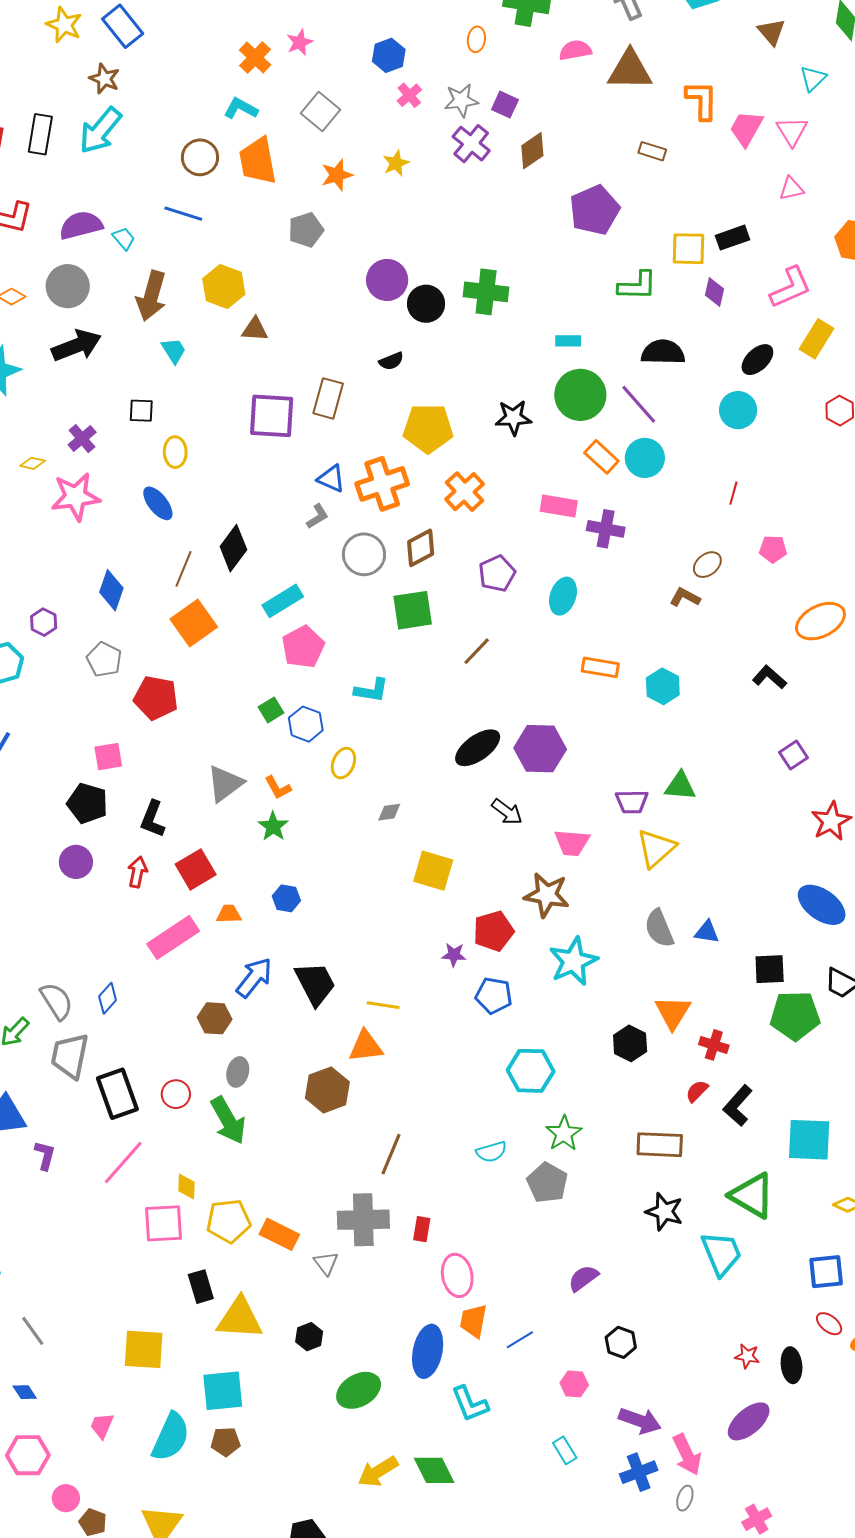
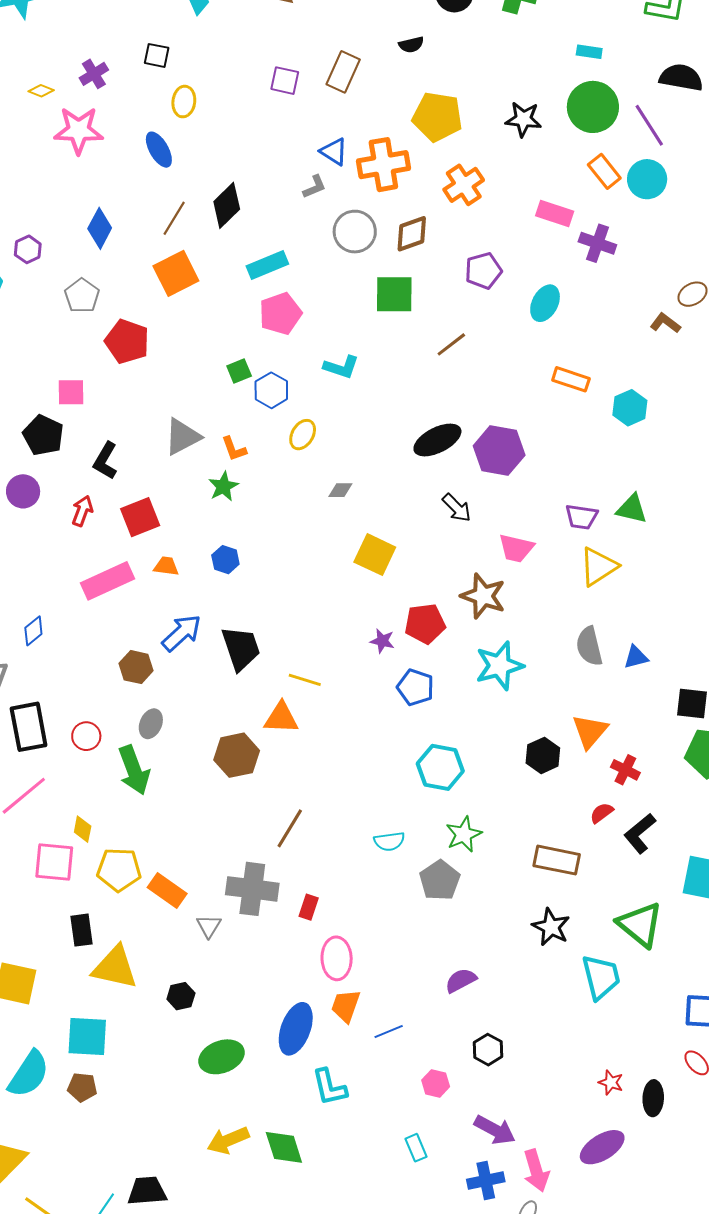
purple square: (272, 416) -> (285, 81), size x0.6
blue triangle: (707, 932) -> (636, 657), turned -32

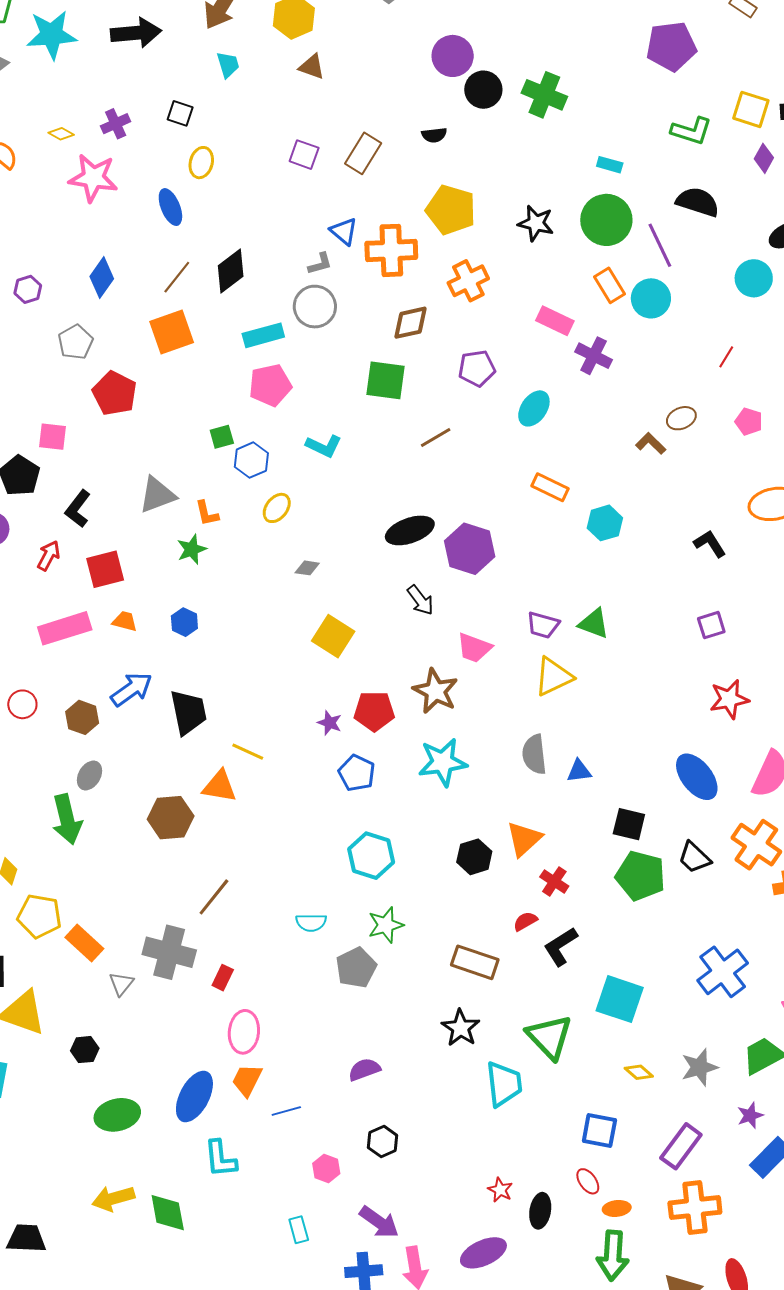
gray circle: (355, 232) -> (315, 307), moved
red circle: (86, 736) -> (22, 704), moved

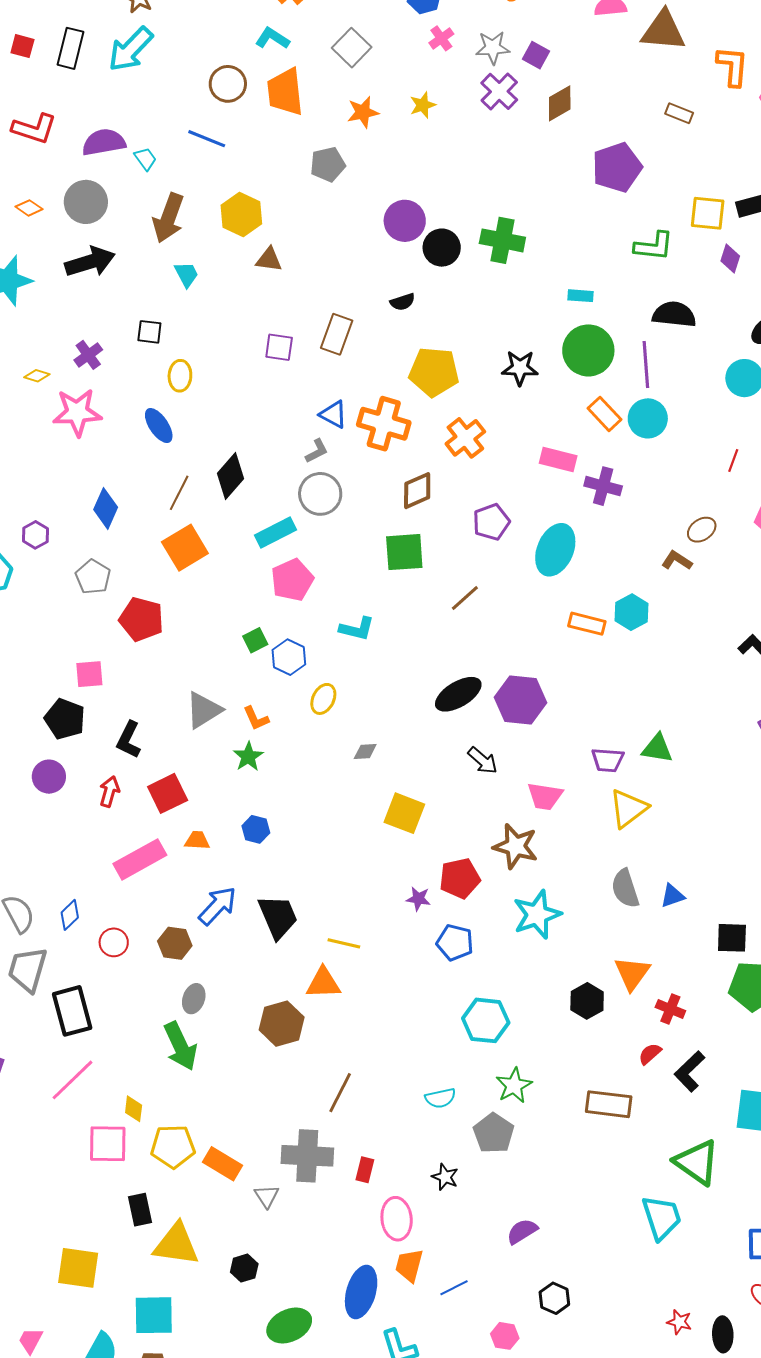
purple line: (660, 245) -> (646, 364), turned 33
orange cross: (391, 250) -> (384, 424), turned 30
cyan ellipse: (534, 408) -> (555, 550), size x1.4
cyan hexagon: (605, 523) -> (632, 612), moved
black star: (461, 1028) -> (445, 1177), moved, size x0.7

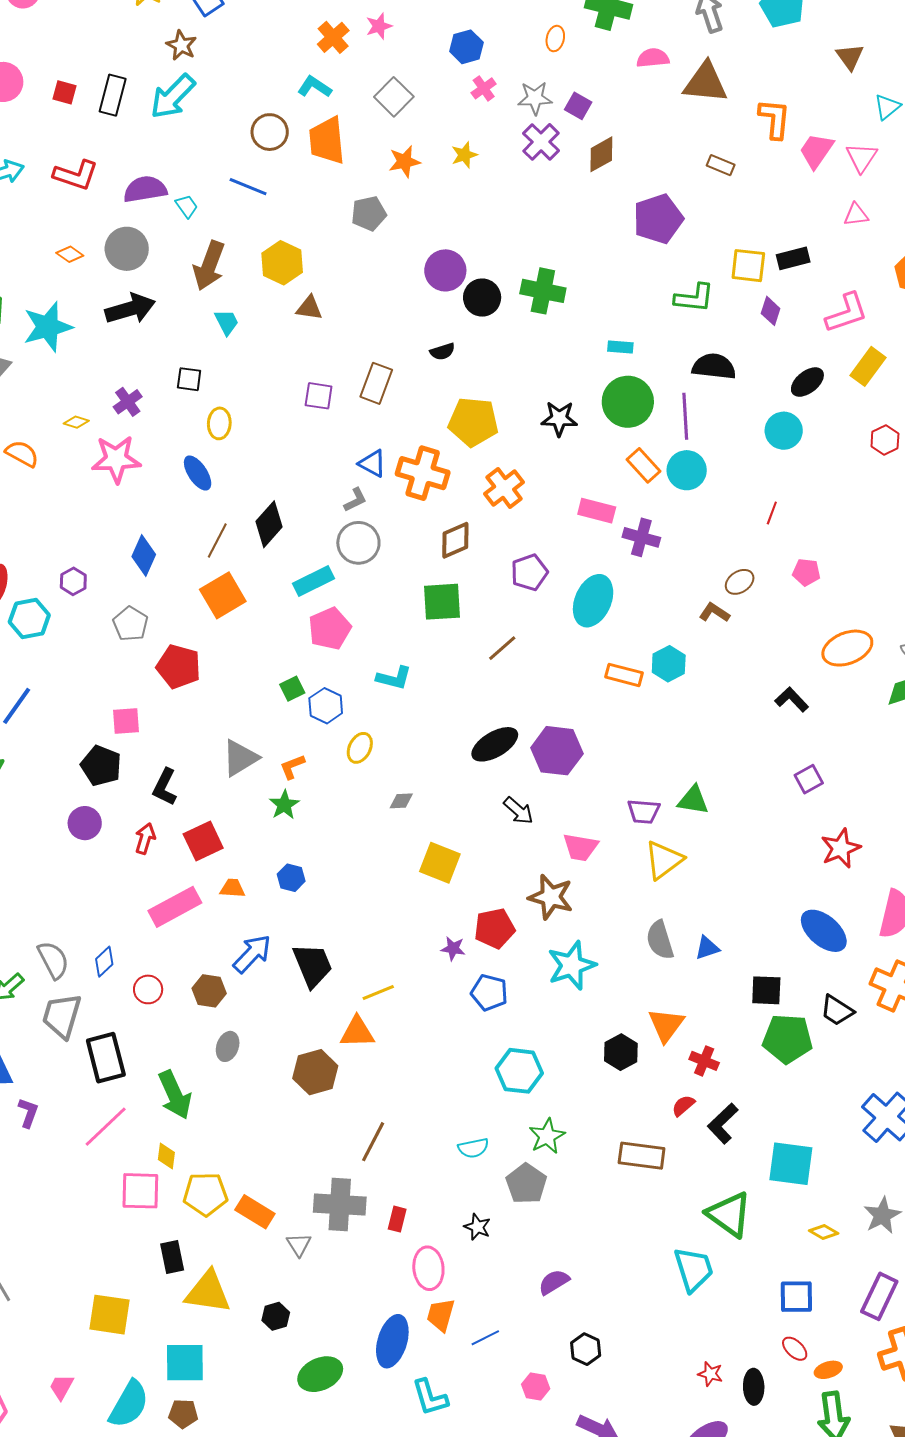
orange L-shape: (256, 718) -> (292, 767), turned 92
yellow line: (344, 943) -> (378, 992), turned -36
green arrow: (180, 1046) -> (175, 1095), moved

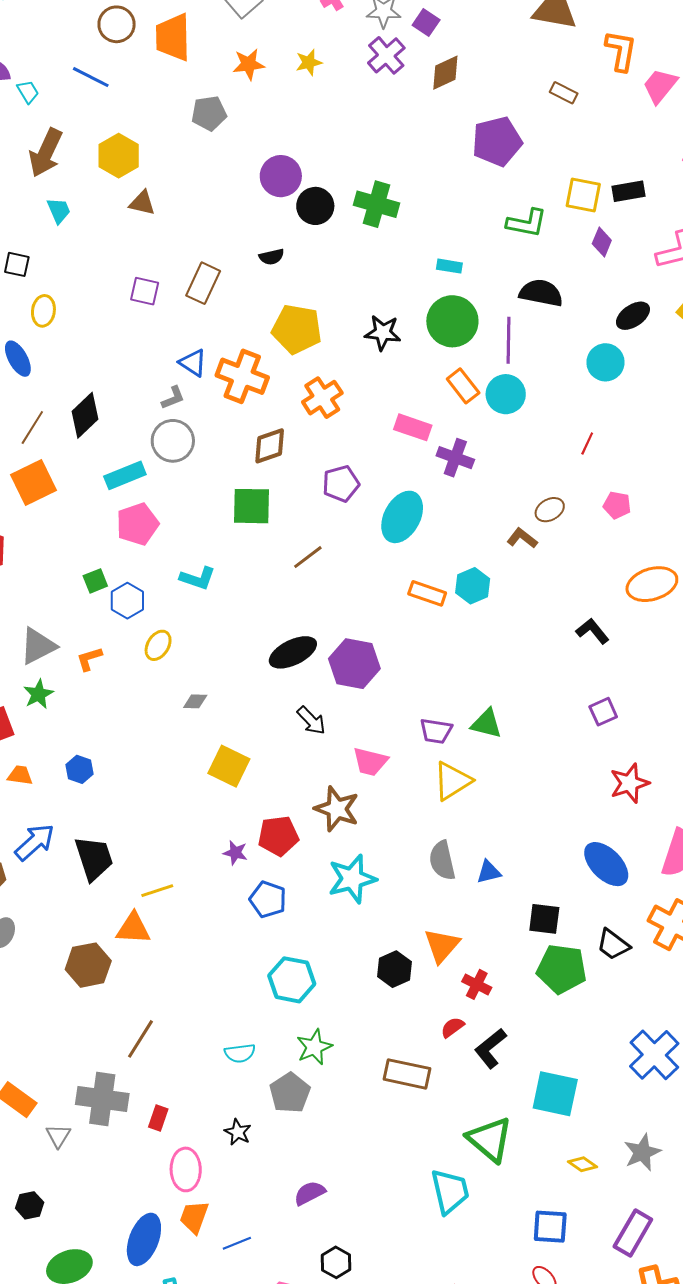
green star: (284, 805) -> (38, 694), moved

